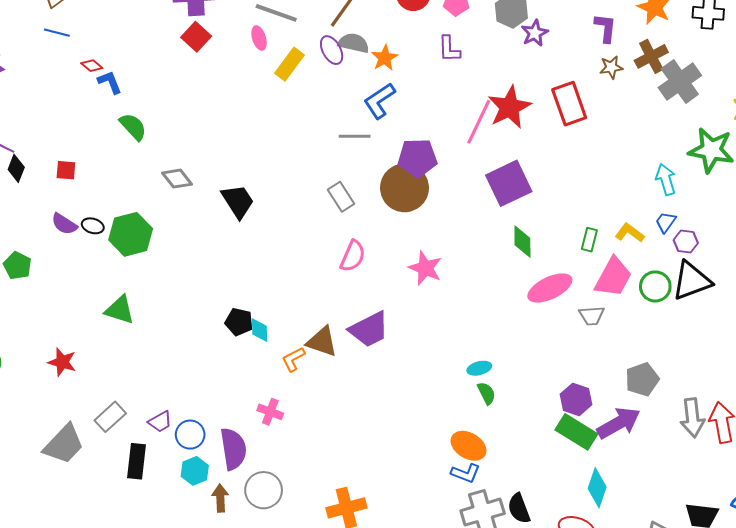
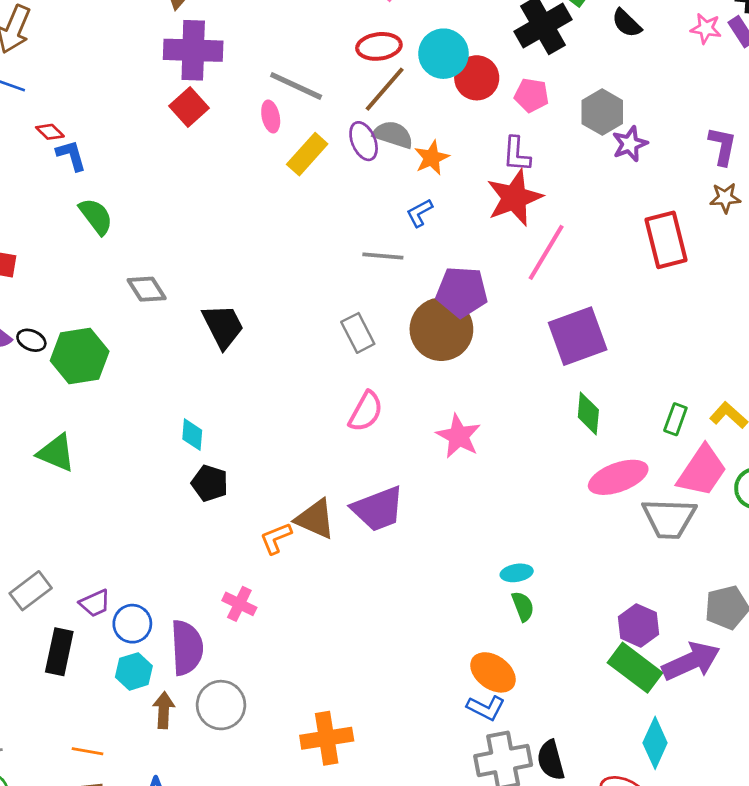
blue L-shape: (379, 101) -> (420, 213), size x0.6
red star: (510, 107) -> (514, 198), moved
gray trapezoid: (592, 316) -> (669, 518), size x1.6
cyan diamond: (260, 330) -> (192, 435), moved

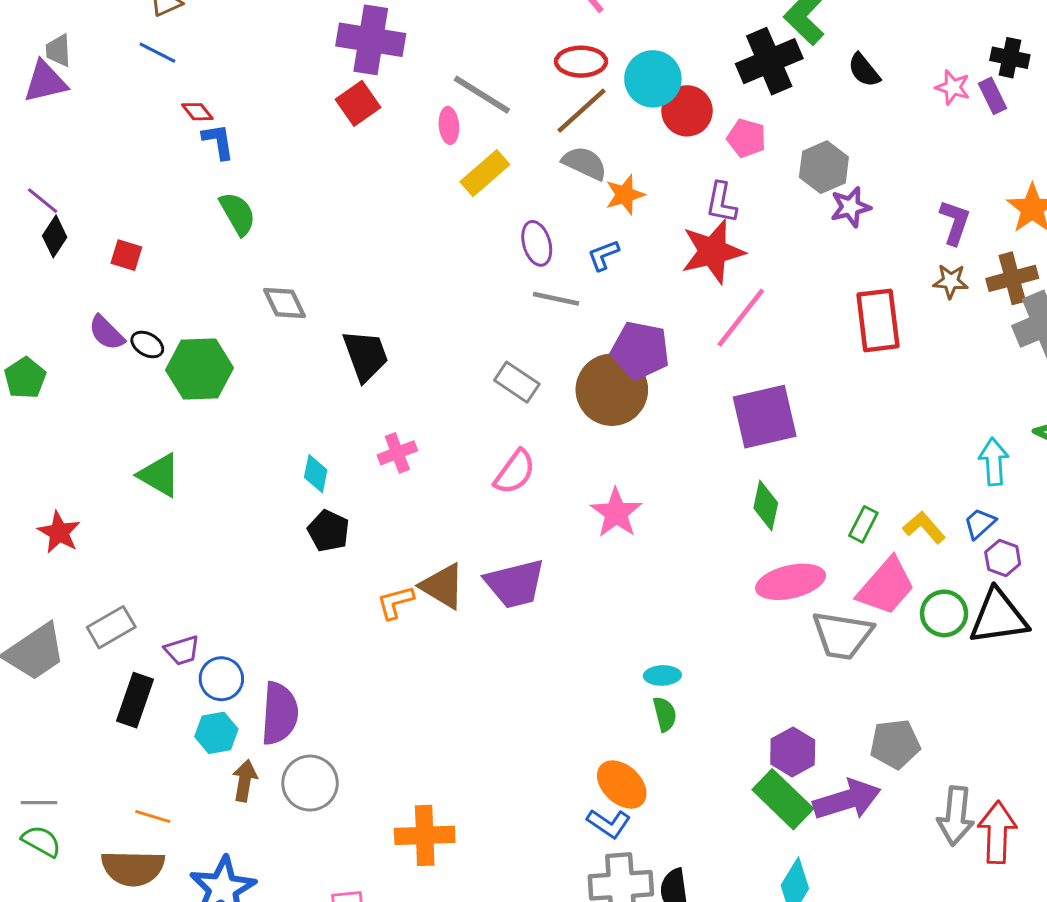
purple ellipse: (364, 141) -> (537, 243), moved
gray rectangle: (358, 333) -> (517, 382), turned -36
pink cross: (239, 604) -> (397, 453), moved, turned 36

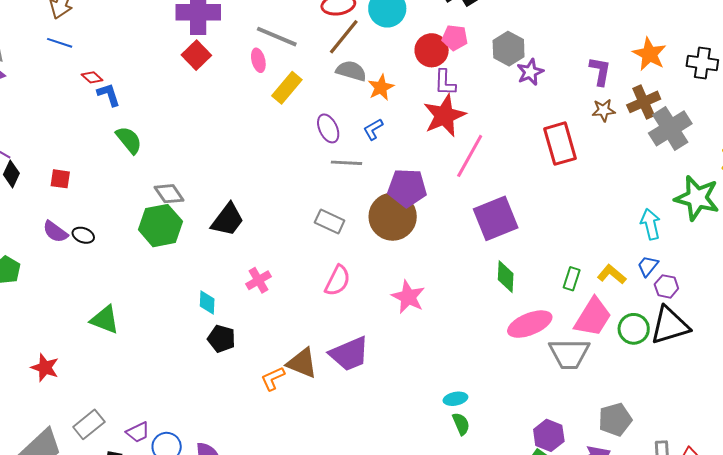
red circle: (687, 111) -> (432, 50), moved
black trapezoid: (366, 355) -> (228, 220), turned 66
green hexagon: (200, 369) -> (160, 226), moved

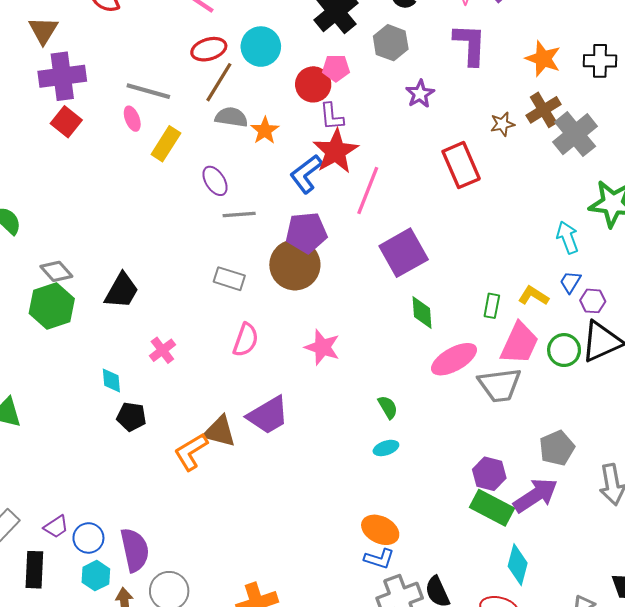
gray hexagon: (509, 49) -> (391, 43), moved
purple L-shape: (600, 71) -> (470, 44), moved, size x1.4
blue L-shape: (373, 129) -> (306, 174), moved, size x1.6
orange L-shape: (273, 379) -> (191, 452), size x1.4
green semicircle: (461, 424) -> (388, 407), moved

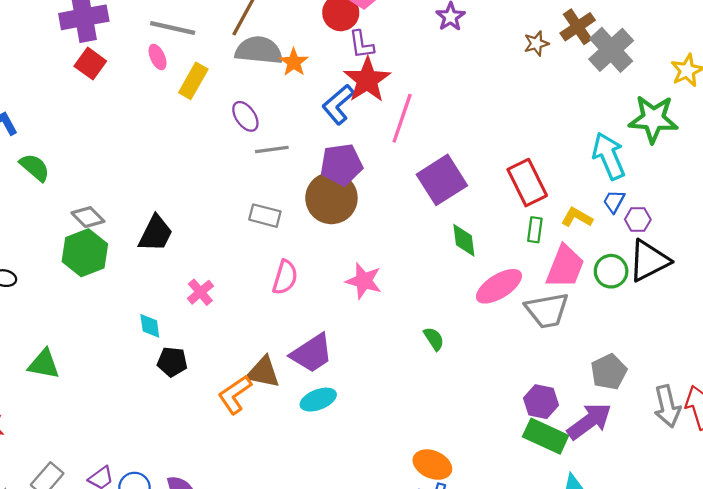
gray semicircle: (231, 117) -> (259, 50), size x1.4
red rectangle: (461, 165) -> (527, 183), moved
cyan arrow: (567, 238) -> (609, 156), size x1.4
cyan ellipse: (386, 448) -> (318, 400), moved, size x1.4

